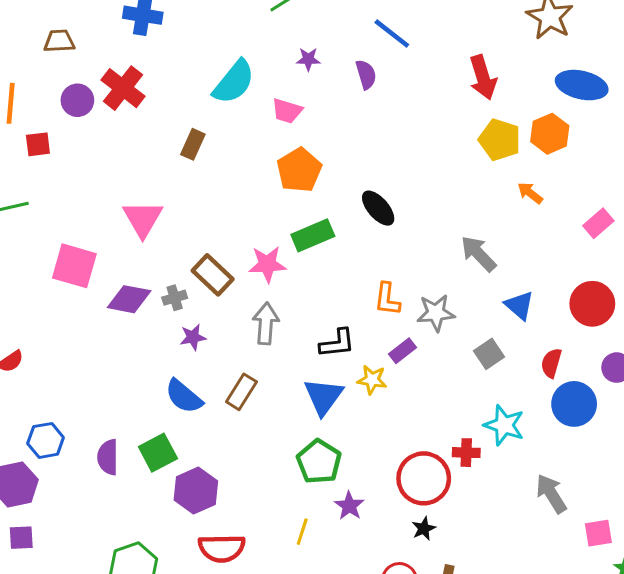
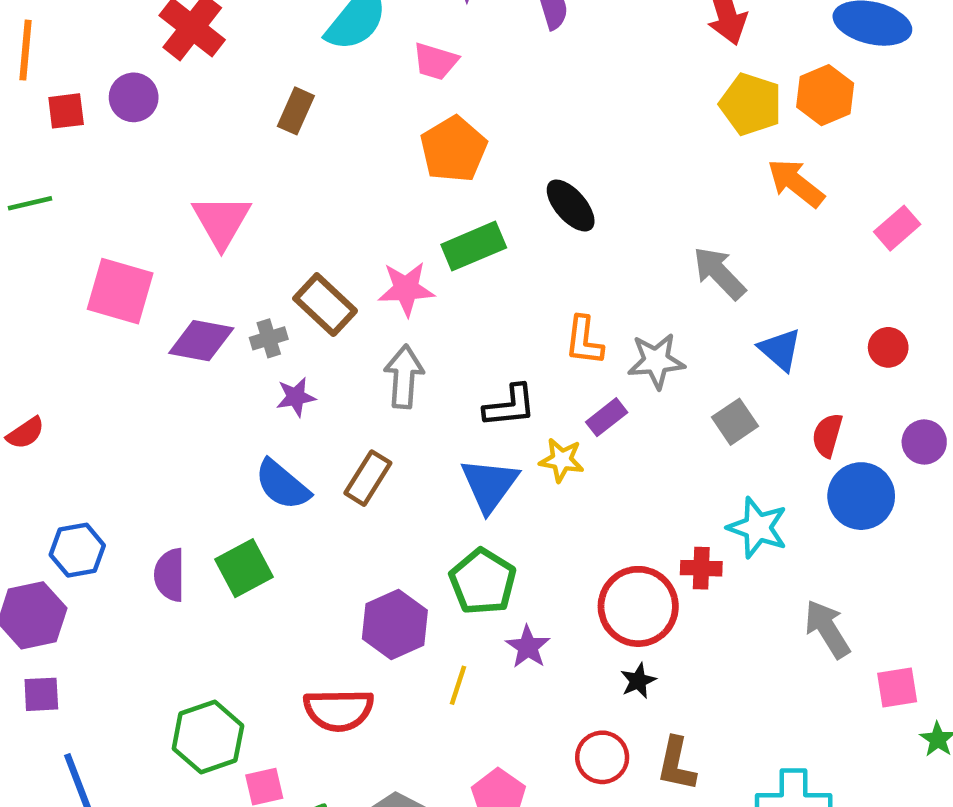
purple circle: (77, 100) -> (134, 97), moved
orange arrow: (530, 193) -> (796, 183), size x1.5
red circle: (592, 304) -> (888, 347), size x0.6
purple hexagon: (196, 491) -> (395, 624), moved

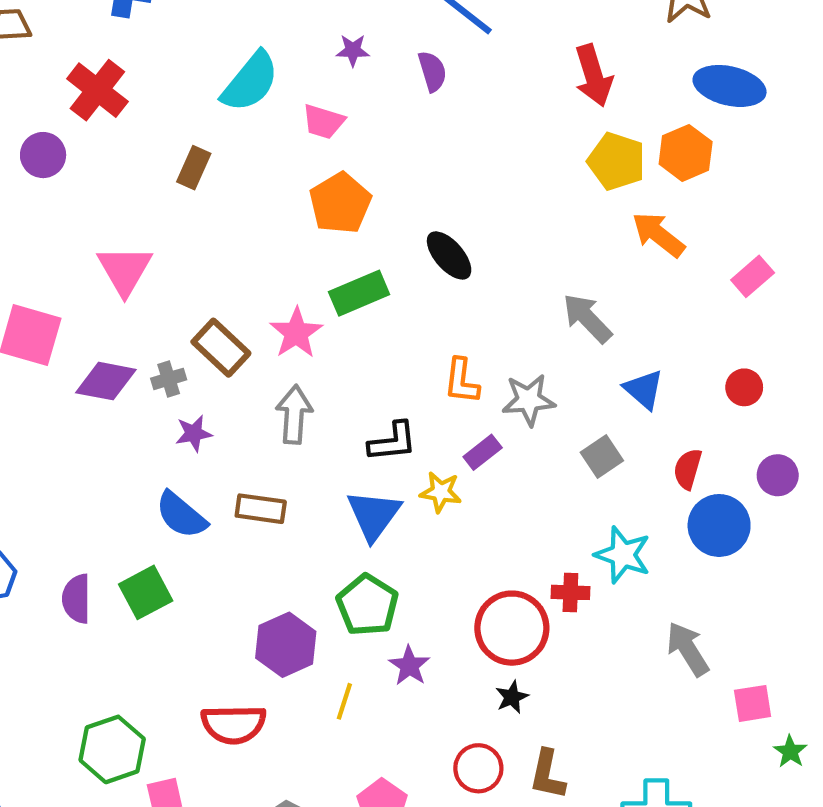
pink star: (406, 289) -> (296, 333), turned -30
brown rectangle: (368, 478) -> (261, 509), turned 66

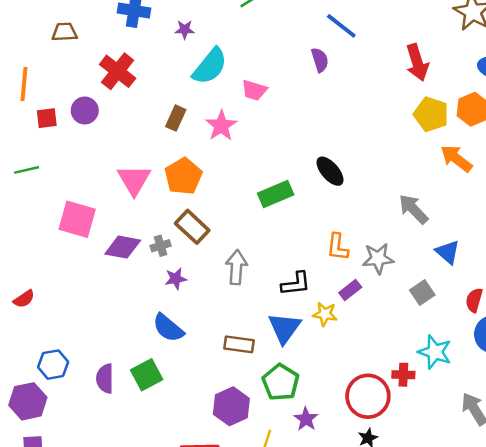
purple star: (353, 50) -> (185, 30), moved
orange pentagon: (340, 203) -> (183, 176), moved
pink star: (296, 333) -> (221, 126), moved
brown rectangle: (261, 509) -> (239, 344), moved

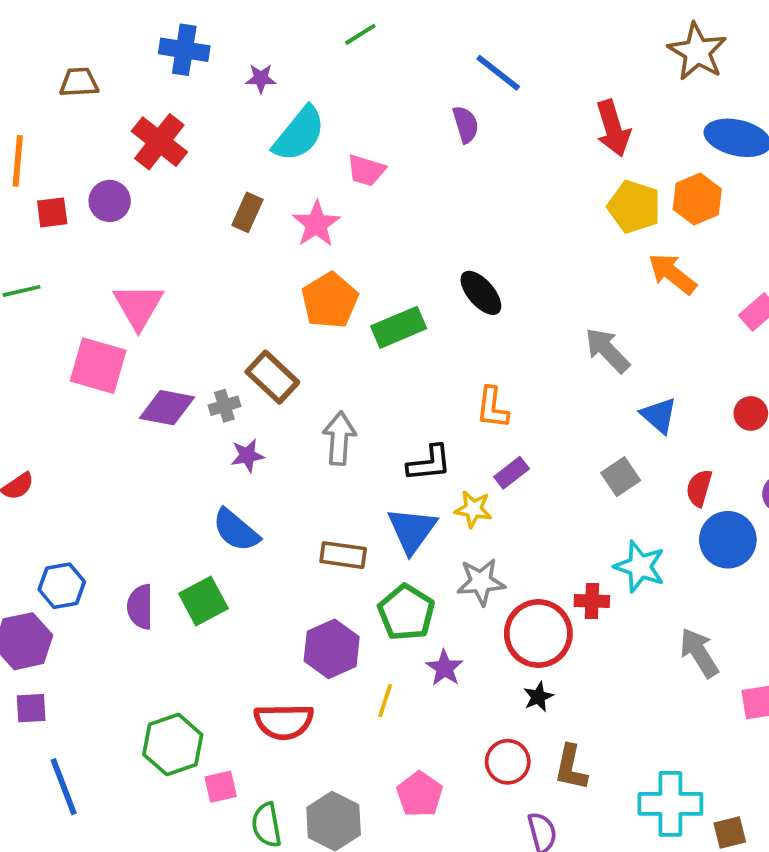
orange pentagon: (183, 176) -> (330, 300), moved
pink triangle: (134, 180) -> (138, 306), moved
gray star: (378, 258) -> (481, 582), moved

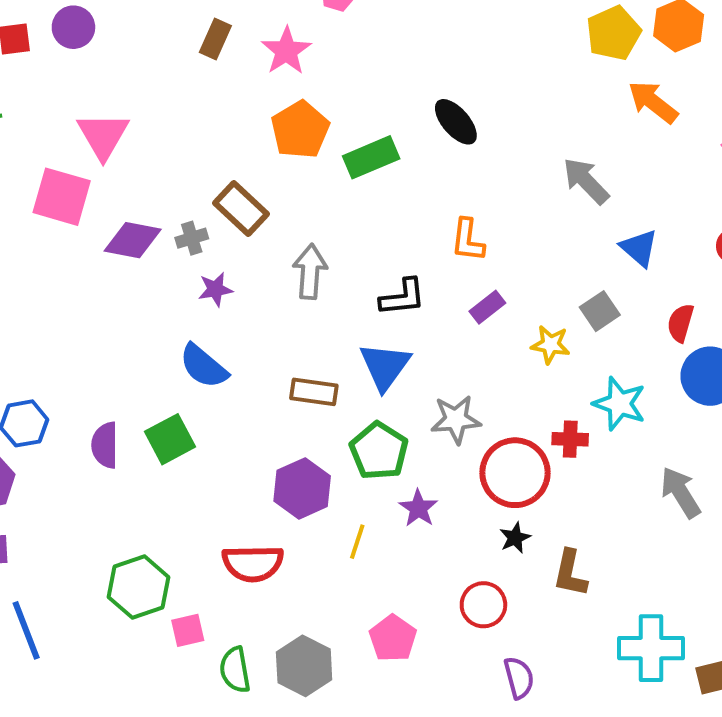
yellow pentagon: (634, 207) -> (614, 33), turned 30
yellow star: (473, 509) -> (550, 345), moved
brown L-shape: (571, 768) -> (570, 573), moved

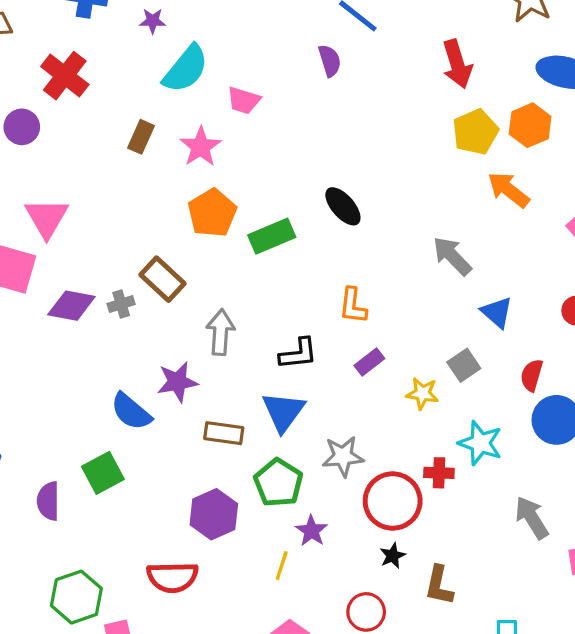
purple star: (215, 289) -> (177, 382), moved, size x1.4
purple semicircle: (105, 445) -> (48, 501), moved
yellow line: (357, 542) -> (282, 566), moved

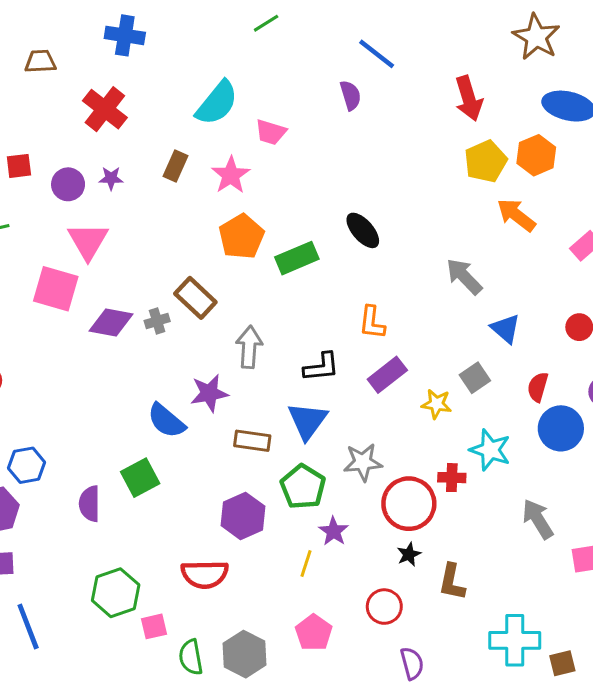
purple star: (153, 21) -> (111, 178), moved
purple circle: (22, 127) -> (68, 184), moved
purple rectangle: (369, 362) -> (387, 375), size x1.4

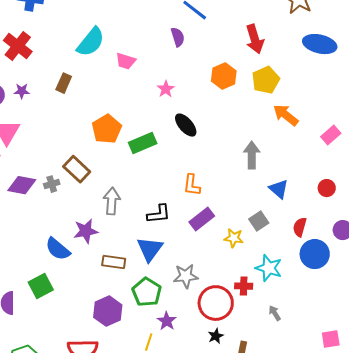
orange hexagon: (536, 155) -> (224, 76), moved
pink star: (231, 175) -> (166, 89), moved, size x0.7
gray arrow: (464, 276) -> (252, 155), turned 44
gray arrow: (538, 519) -> (275, 313), moved, size x0.6

